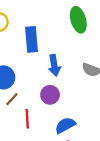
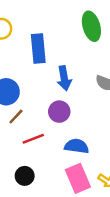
red line: (27, 119) -> (33, 139), turned 72
blue semicircle: (65, 125) -> (77, 146), turned 36

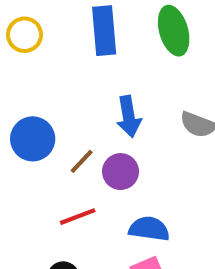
blue rectangle: (38, 49) -> (104, 31), moved
brown line: (16, 117) -> (82, 161), moved

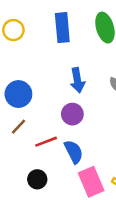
brown line: (82, 161) -> (18, 127), moved
blue semicircle: (149, 229) -> (74, 152), moved, turned 55

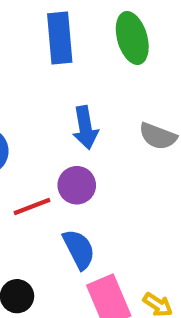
red line: (46, 142) -> (32, 207), moved

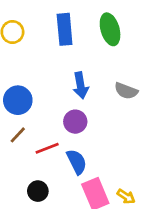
red line: (32, 207) -> (47, 148), moved

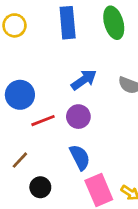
blue arrow: (81, 85) -> (84, 80), turned -115
brown line: (18, 135) -> (20, 160), moved
red line: (47, 148) -> (43, 121), moved

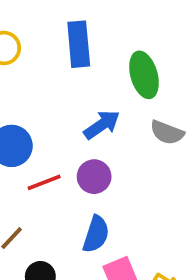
green ellipse: (114, 23) -> (144, 75), moved
blue semicircle: (80, 157) -> (96, 234), turned 45

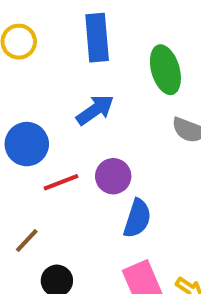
blue arrow: (102, 125) -> (95, 110), moved
blue semicircle: (96, 234) -> (137, 218), moved

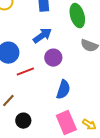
purple circle: (113, 176) -> (53, 58), moved

